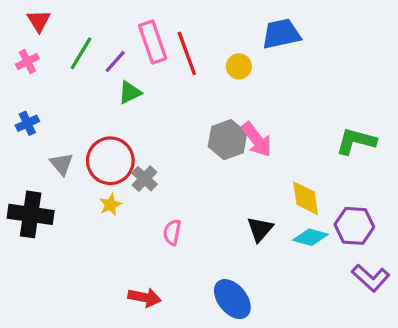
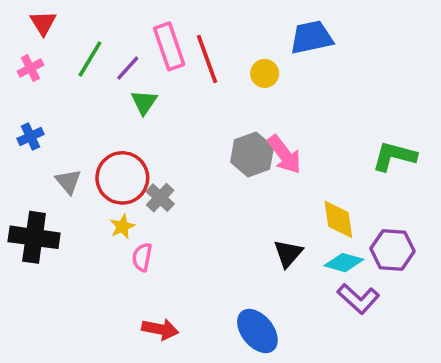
green triangle: (130, 92) -> (144, 102), turned -30
pink semicircle: (172, 232) -> (142, 257), moved
purple L-shape: (371, 278) -> (358, 299), moved

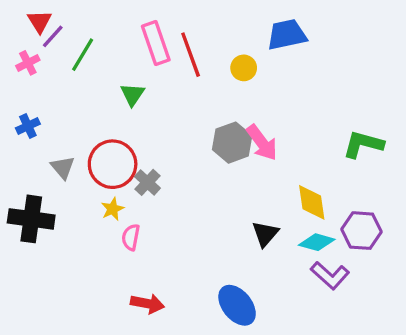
purple line: (128, 68) -> (53, 36), moved

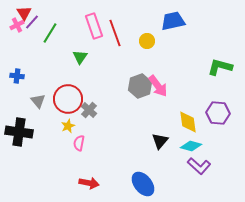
pink cross: (28, 63) -> (17, 25), moved
blue cross: (28, 126) -> (17, 76), turned 32
green L-shape: (363, 144) -> (220, 67), moved
purple hexagon: (362, 231) -> (218, 113), moved

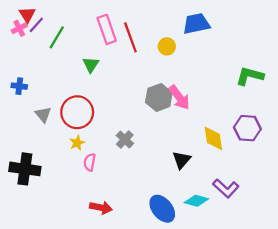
gray cross: (89, 110) -> (125, 139), moved
black cross: (19, 132) -> (25, 169), moved
cyan diamond: (191, 146) -> (196, 201), moved

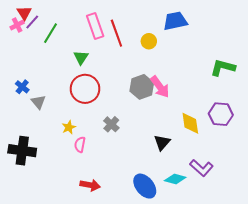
blue cross: (19, 86) -> (22, 87), moved, turned 32
red circle: (77, 112) -> (85, 89), moved

